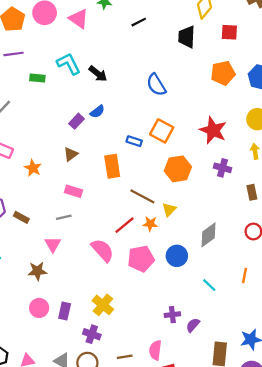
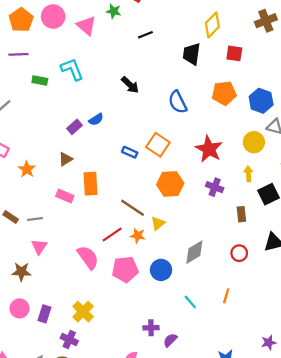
black arrow: (98, 74) -> (130, 85), moved
blue semicircle: (156, 85) -> (178, 102), moved
orange rectangle: (112, 166) -> (91, 184), moved
gray line: (64, 217) -> (35, 219), moved

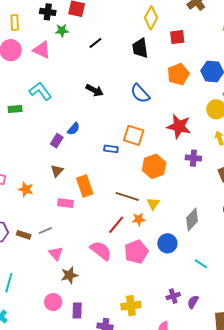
brown star: (21, 272) -> (69, 275), moved
pink circle: (20, 308) -> (53, 302), moved
yellow cross: (83, 312) -> (131, 306), moved, turned -36

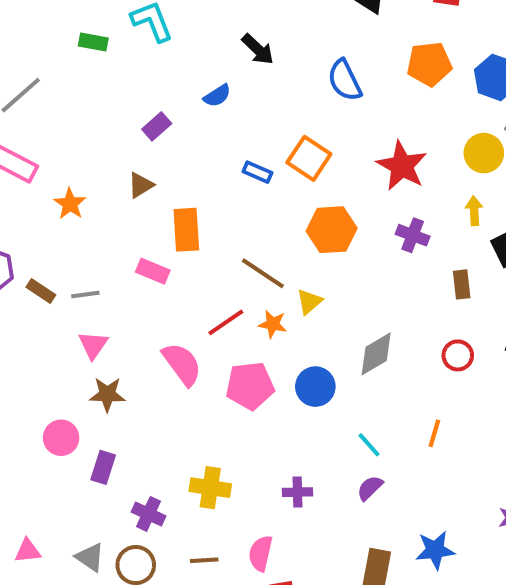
blue semicircle: (74, 129) -> (217, 96), moved
pink rectangle: (66, 203) -> (153, 271), moved
purple semicircle: (193, 302) -> (370, 488), moved

